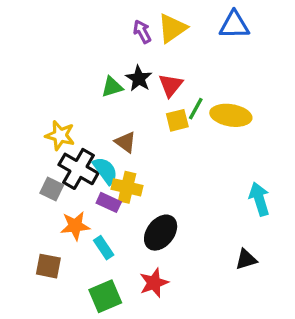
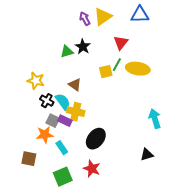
red triangle: (171, 85) -> (121, 43), moved
black cross: (79, 169) -> (47, 101), size x0.6
gray square: (52, 189) -> (53, 121), moved
red star: (154, 283) -> (92, 169), turned -30

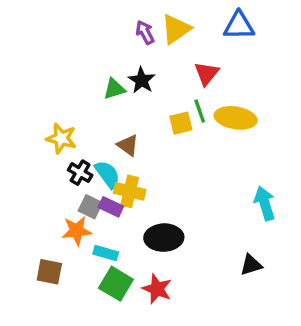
green line: (117, 65) -> (200, 111), turned -48
black ellipse: (96, 139) -> (164, 238), turned 50
cyan rectangle: (62, 148) -> (106, 253), turned -40
green square: (63, 177) -> (116, 284), moved, turned -36

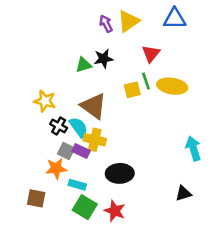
black star: (142, 80) -> (104, 59), turned 30
brown triangle: (128, 145) -> (94, 106), size x1.6

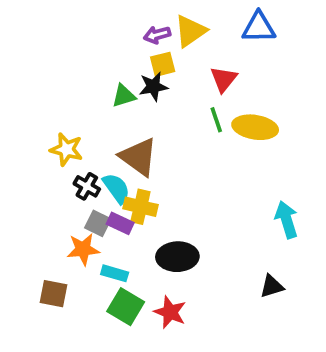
purple arrow: (106, 24) -> (157, 35), turned -77
yellow square: (132, 90) -> (163, 64), moved

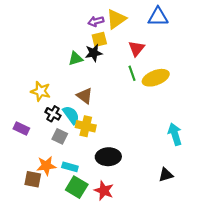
yellow ellipse: (255, 127) -> (156, 78), turned -30
brown triangle: (139, 157) -> (85, 96), size x0.7
purple rectangle: (120, 223) -> (21, 129), moved
orange star: (83, 249) -> (46, 166), moved

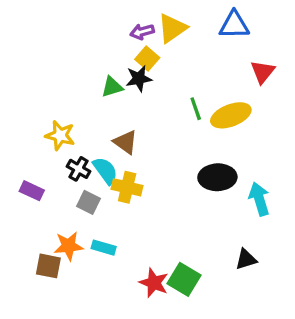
yellow square: (99, 39) -> (147, 58), turned -35
red triangle: (137, 48) -> (263, 72), moved
black ellipse: (108, 157) -> (217, 177), moved
green square: (77, 187) -> (184, 279), moved

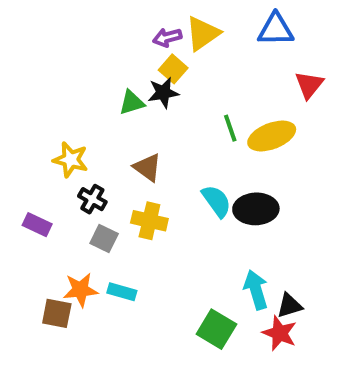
cyan semicircle: (105, 171) -> (216, 201), moved
cyan arrow: (259, 199) -> (256, 290), moved
red star: (154, 283) -> (280, 333), moved

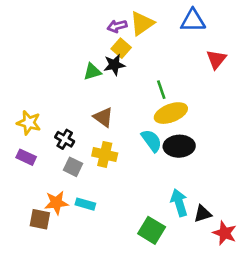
yellow ellipse: (272, 136) -> (171, 113), moved
yellow star: (71, 160) -> (29, 123), moved
red star: (280, 333) -> (225, 233), moved

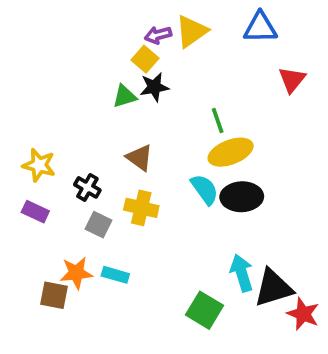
yellow square: (121, 48) -> (145, 59), moved
black triangle: (203, 214) -> (273, 288), size x1.6

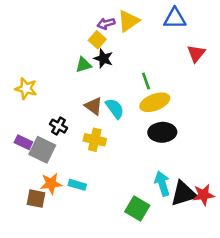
black star: (154, 87) -> (103, 59), turned 30
yellow star: (39, 165) -> (26, 89), moved
cyan semicircle: (205, 189) -> (115, 109), moved
gray square: (99, 225) -> (42, 150), moved, size x1.5
red star: (303, 314) -> (204, 195), moved, turned -30

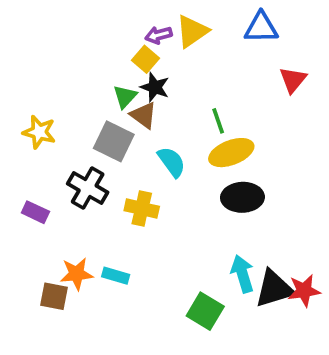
green triangle: (83, 65) -> (125, 97), turned -30
brown triangle: (93, 106) -> (144, 115), moved
black cross: (58, 126) -> (88, 188), size x1.5
gray square: (42, 150) -> (114, 141), moved

